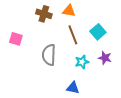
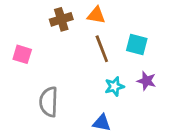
brown cross: (44, 14) -> (61, 19), turned -35
cyan square: (98, 32) -> (137, 45), turned -35
gray semicircle: (49, 55) -> (49, 102), moved

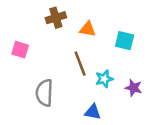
orange triangle: (96, 15) -> (88, 29), moved
brown line: (102, 49) -> (80, 64), moved
purple star: (147, 81) -> (134, 88), moved

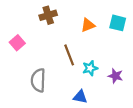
orange triangle: (88, 29) -> (88, 25), moved, turned -32
cyan square: (125, 41) -> (118, 23), moved
pink square: (20, 50) -> (17, 43), turned 32

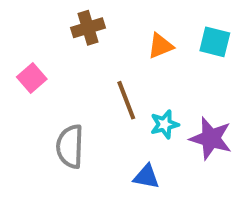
purple star: (115, 76) -> (211, 138), size x1.5

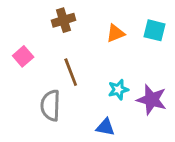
brown line: (126, 100) -> (71, 72), moved

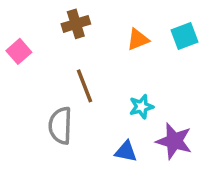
cyan square: (154, 30) -> (184, 36), turned -35
pink square: (23, 56) -> (19, 51), moved
purple star: (152, 100) -> (174, 141), moved

